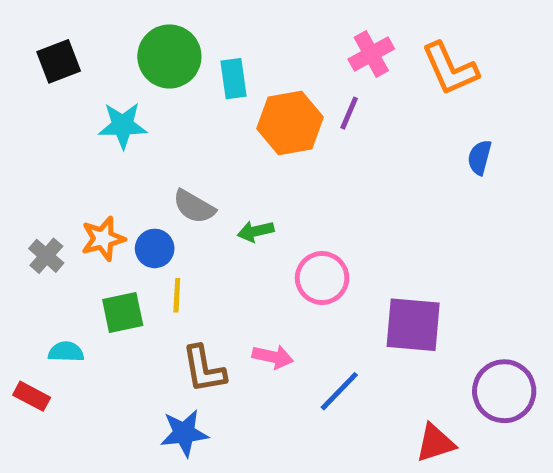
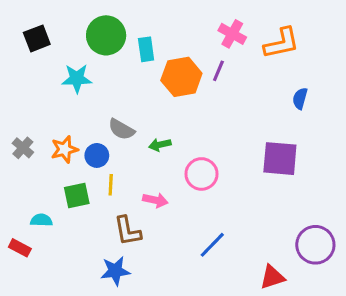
pink cross: (371, 54) -> (232, 34), turned -32
orange L-shape: (450, 69) -> (282, 43), turned -78
gray cross: (46, 256) -> (23, 148), moved
purple square: (413, 325) -> (280, 159), moved
pink arrow: (273, 357) -> (155, 200), moved

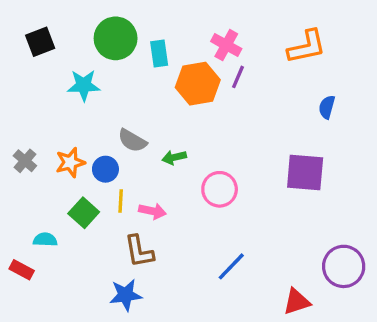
pink cross: (232, 34) -> (226, 45), moved
green square: (77, 196) -> (84, 213), turned -36
pink arrow: (155, 200) -> (152, 211), moved

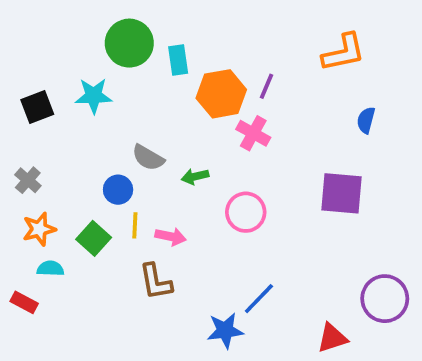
black square: (40, 42) -> (37, 107), moved
pink cross: (226, 45) -> (253, 133), moved
orange star: (70, 162) -> (39, 229), moved
blue star: (126, 295) -> (225, 331), moved

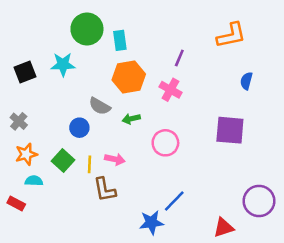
orange hexagon: (221, 94) -> (129, 77), moved
yellow line: (135, 225) -> (90, 164), moved

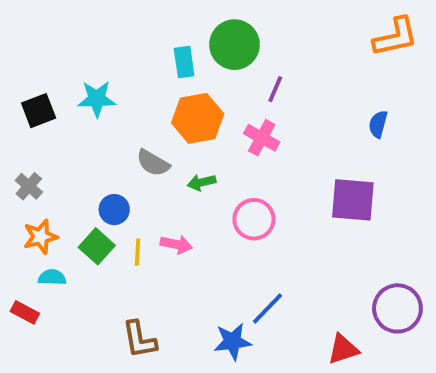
green circle: (87, 29) -> (234, 45), moved
orange L-shape: (231, 35) -> (396, 37), moved
blue circle: (79, 128) -> (114, 210), moved
brown L-shape: (105, 190) -> (139, 340), moved

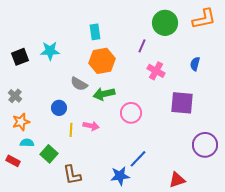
green circle: (234, 45) -> (165, 23), moved
pink cross: (262, 138) -> (156, 71), moved
green arrow: (202, 182) -> (104, 94), size x1.5
green square: (97, 246) -> (49, 154), moved
purple circle: (397, 308) -> (205, 145), moved

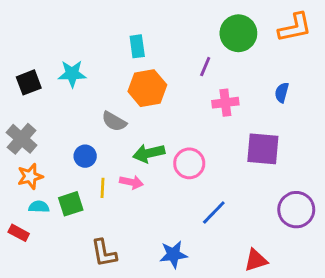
pink cross: (156, 71) -> (225, 103), turned -36
green arrow: (104, 94) -> (149, 153), moved
gray cross: (15, 96) -> (22, 139), size x1.5
green square: (49, 154) -> (71, 204), moved, turned 30
blue line: (138, 159) -> (214, 213), moved

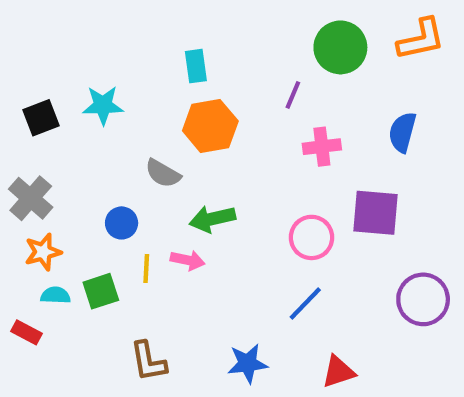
blue semicircle: (282, 93) -> (402, 132), size x1.4
pink circle: (189, 163) -> (312, 237), moved
red triangle: (256, 260) -> (338, 372), moved

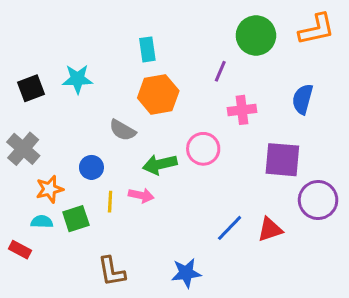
pink circle: (312, 237) -> (203, 149), moved
orange star: (43, 252) -> (50, 189), moved
purple circle: (423, 299) -> (318, 200), moved
red triangle: (338, 372) -> (270, 229), moved

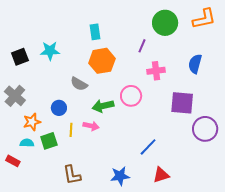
red triangle: (270, 229) -> (161, 175), moved

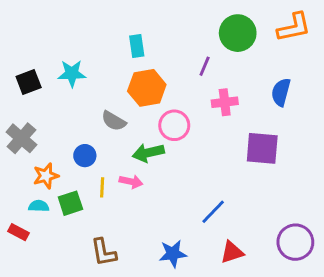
pink circle: (131, 96) -> (174, 125), moved
purple circle: (205, 129) -> (295, 242), moved

